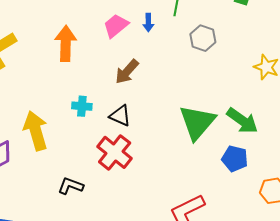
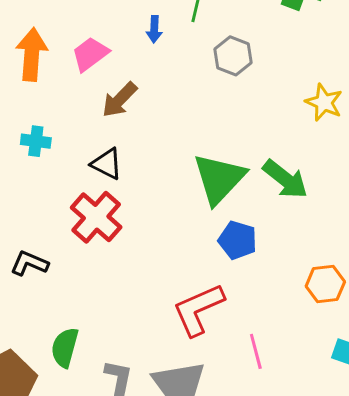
pink trapezoid: (116, 26) -> (90, 54), moved
cyan cross: (82, 106) -> (36, 141), moved
blue pentagon: (235, 159) -> (238, 240), moved

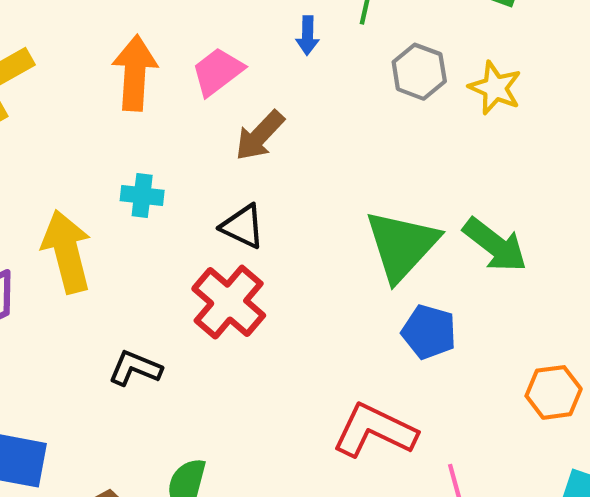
yellow star: (324, 102) -> (495, 88), moved
red L-shape: (198, 309) -> (375, 431), turned 50

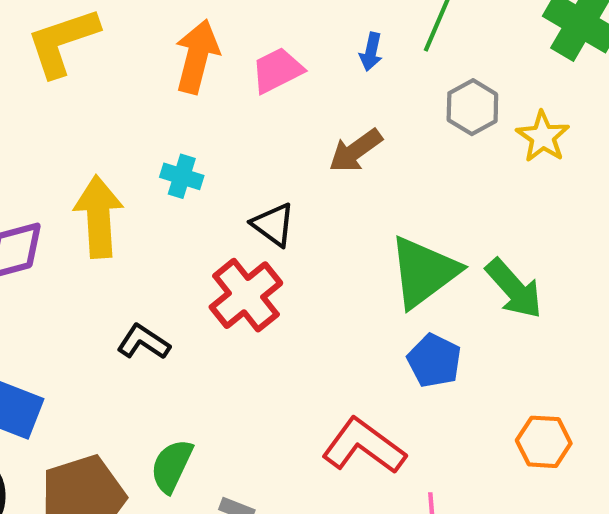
brown arrow: (260, 136) -> (356, 151), moved

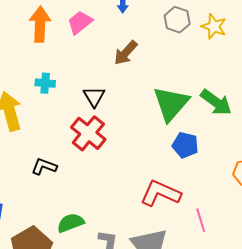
black triangle: (273, 225) -> (94, 97), turned 35
green semicircle: (172, 466) -> (71, 223), turned 56

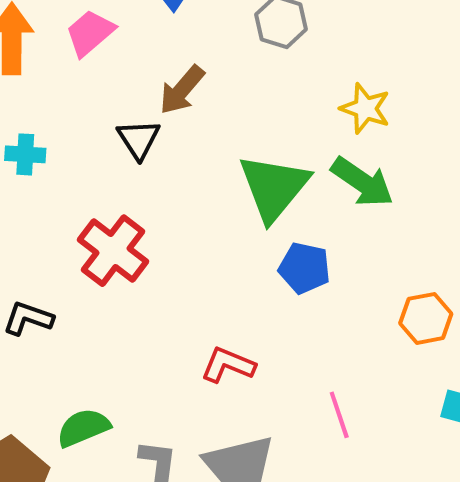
yellow star: (214, 26) -> (365, 108), moved
black triangle: (94, 97) -> (139, 139), moved
red L-shape: (160, 193) -> (228, 365), moved, size x0.7

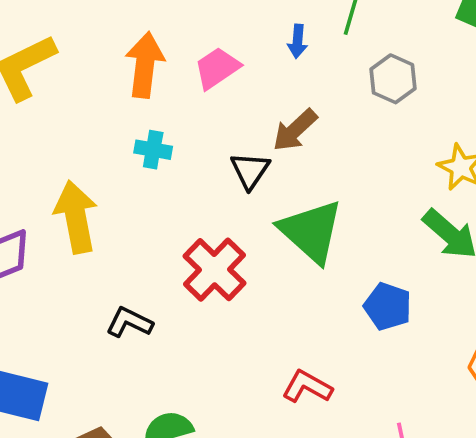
cyan cross: (25, 154) -> (153, 150), moved
green triangle: (274, 187) -> (311, 231), moved, turned -34

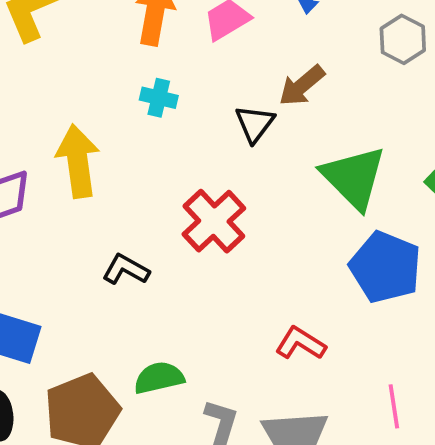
green triangle: (311, 231) -> (354, 178), moved
blue pentagon: (388, 306) -> (385, 267), size x1.5

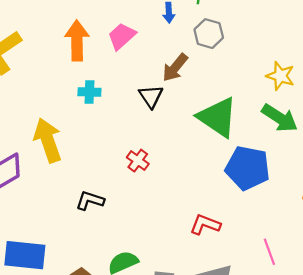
gray hexagon: (403, 39) -> (209, 34), moved
red cross: (214, 221) -> (138, 161), size x0.6

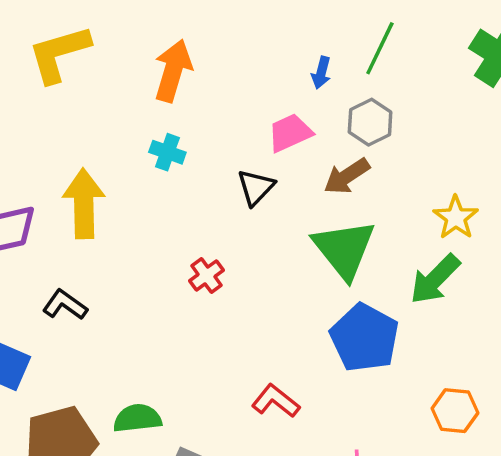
pink trapezoid: (122, 36) -> (290, 133), moved
brown arrow: (175, 68) -> (347, 176), moved
green arrow: (280, 118) -> (435, 279), turned 84
black L-shape: (90, 200) -> (65, 305), moved

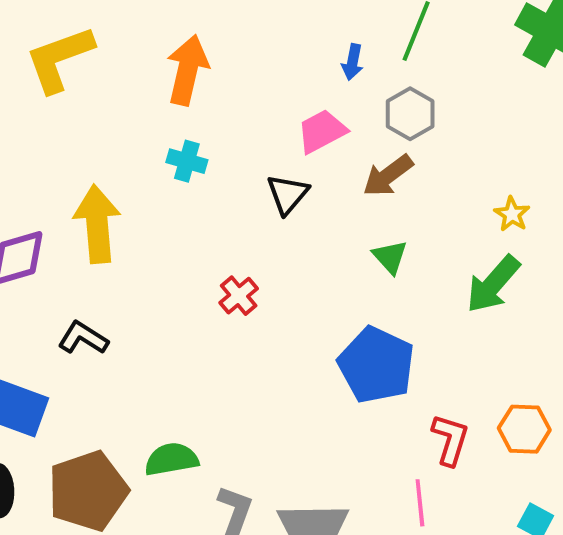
yellow star: (456, 218) -> (512, 214), size x0.7
green triangle: (344, 249) -> (390, 257), size x0.5
blue pentagon: (365, 338) -> (376, 365), moved
red L-shape: (276, 401) -> (450, 440), moved, turned 72

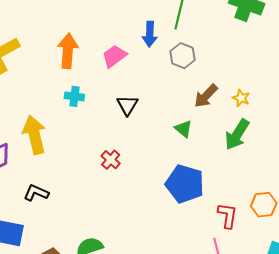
blue arrow: (352, 62) -> (150, 34), size x1.4
pink trapezoid: (322, 131) -> (114, 56), moved
brown arrow: (388, 176) -> (206, 96), moved

